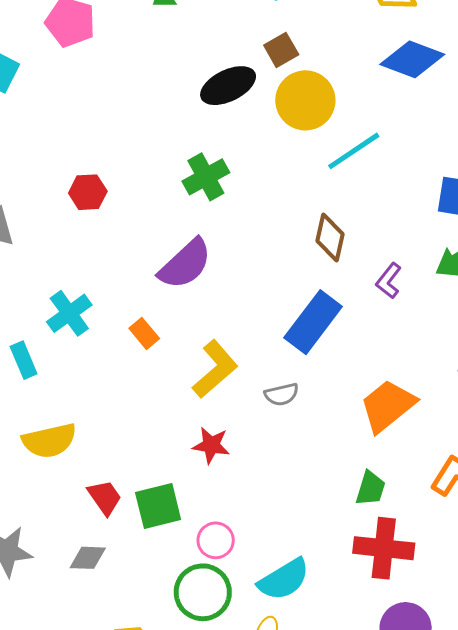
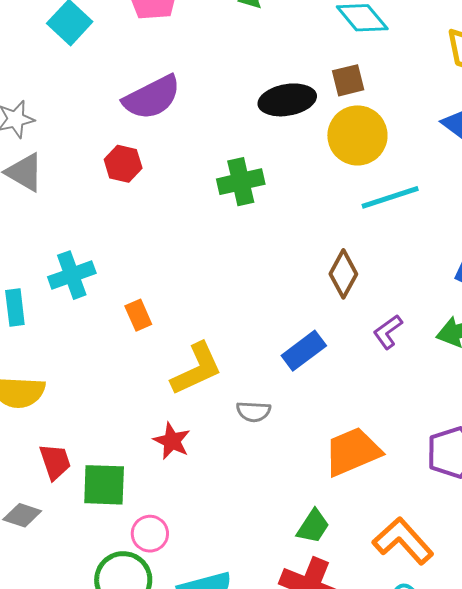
purple semicircle: (185, 264) -> (152, 97), moved
blue rectangle: (313, 322) -> (304, 351), size x0.7

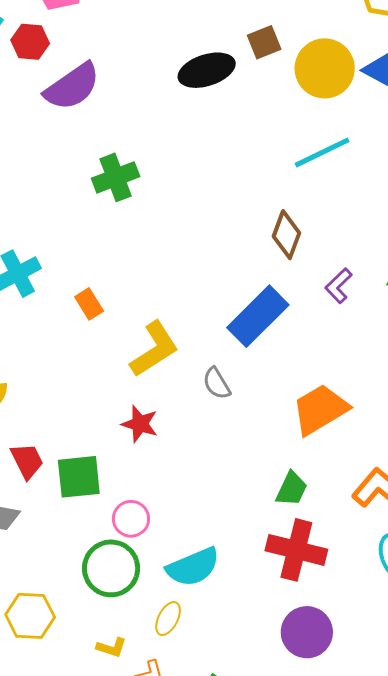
yellow circle: (357, 135) -> (325, 68), moved
red hexagon: (123, 164) -> (30, 42), moved
green cross: (241, 182) -> (116, 177), moved
blue rectangle: (304, 351) -> (258, 316), size x1.4
gray semicircle: (254, 412) -> (217, 383), turned 64

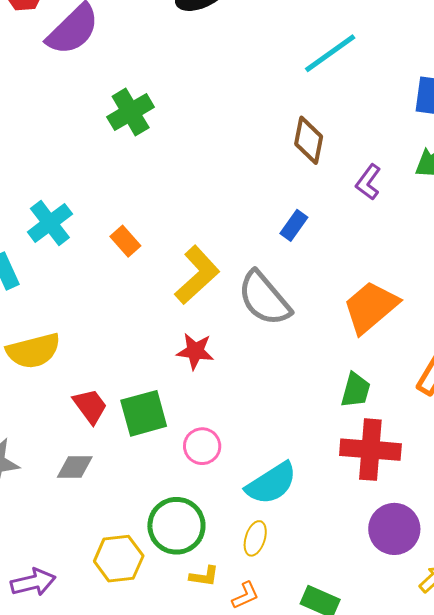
blue rectangle: (258, 316) -> (294, 225), size x0.5
gray semicircle: (217, 383) -> (264, 298), size x1.8
green circle: (111, 568) -> (176, 526), moved

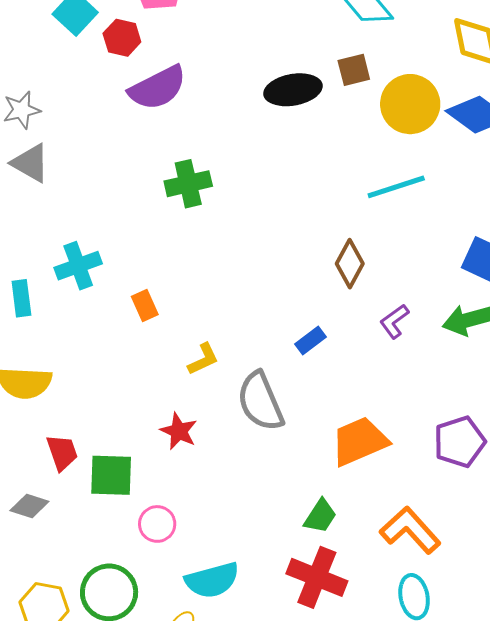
yellow L-shape: (197, 275) -> (203, 359), size x0.6

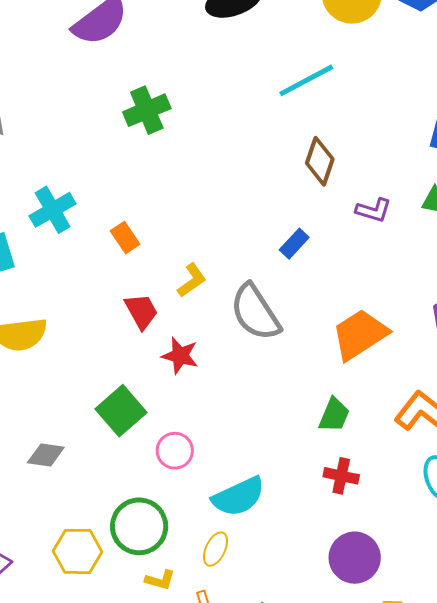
cyan line: (396, 187) -> (306, 80), moved
purple L-shape: (394, 321) -> (374, 210), turned -117
red trapezoid: (62, 452) -> (141, 311), moved
green square: (111, 475) -> (121, 411), turned -33
red cross: (317, 577) -> (341, 476), size x0.6

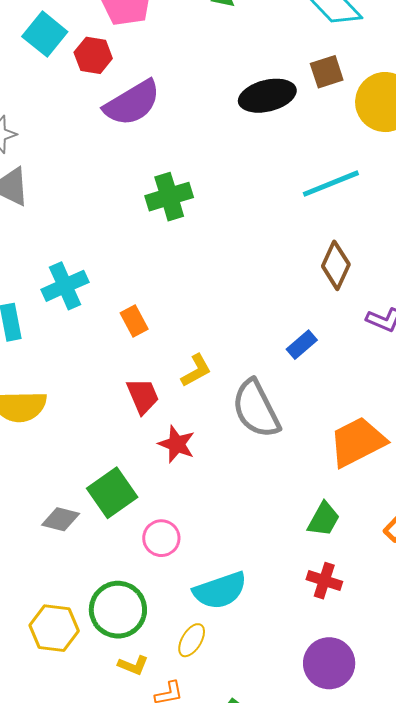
gray diamond: (46, 455) -> (61, 519), moved

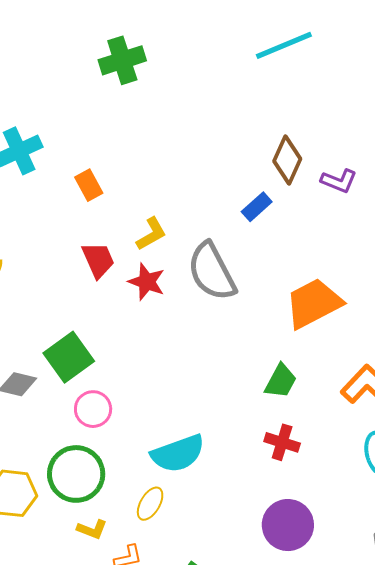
brown diamond: (336, 265) -> (287, 160), moved
red star: (177, 444) -> (147, 282), moved
pink circle: (161, 538) -> (93, 409), moved

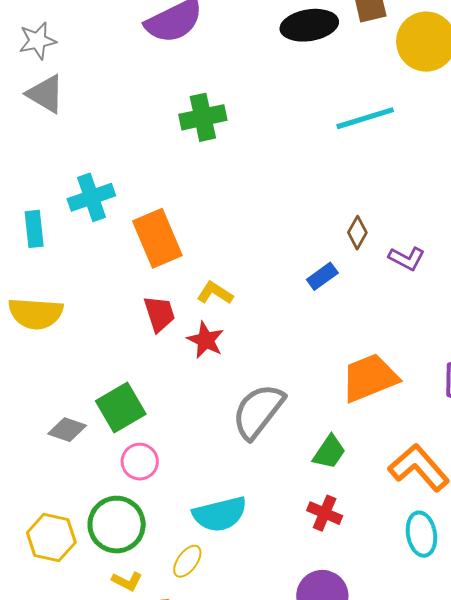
brown diamond: (287, 160) -> (357, 233), size x0.7
orange rectangle: (89, 185) -> (157, 238), size x1.8
yellow L-shape: (151, 234) -> (215, 293), turned -123
gray semicircle: (212, 272) -> (258, 411), moved, turned 60

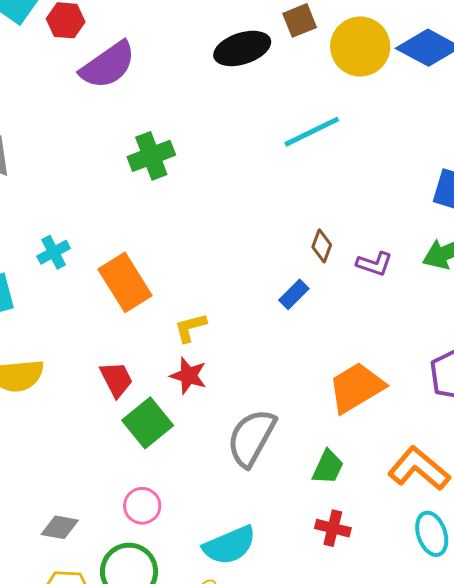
cyan cross: (91, 197) -> (54, 252), size x0.7
yellow L-shape: (215, 293) -> (190, 328), turned -39
red trapezoid: (159, 314) -> (116, 379), moved
green square: (121, 407) -> (148, 423), moved
gray diamond: (67, 430) -> (60, 527), moved

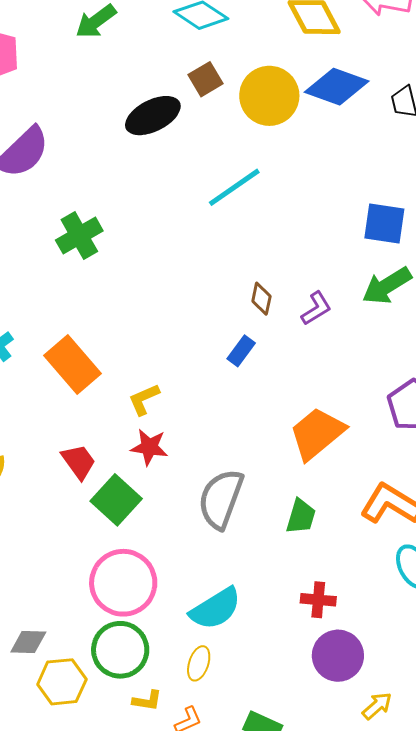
purple L-shape: (374, 264) -> (316, 308), turned -42
pink circle: (142, 506) -> (123, 583), size x1.8
gray diamond: (60, 527) -> (28, 642), moved
red cross: (333, 528) -> (318, 600), moved

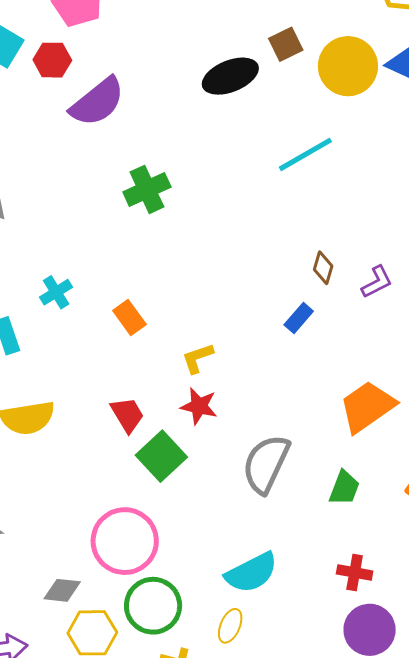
orange rectangle: (73, 365) -> (129, 318), size x0.6
pink circle: (123, 583) -> (125, 541), moved

